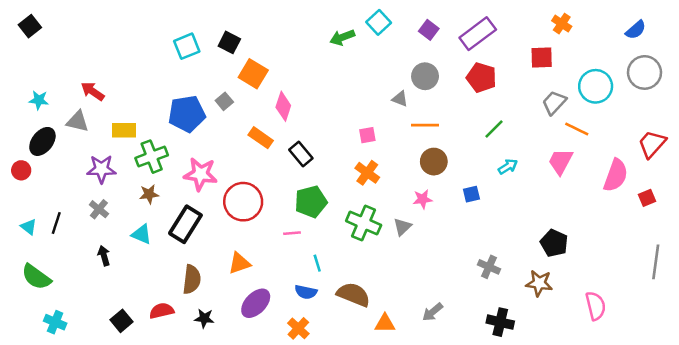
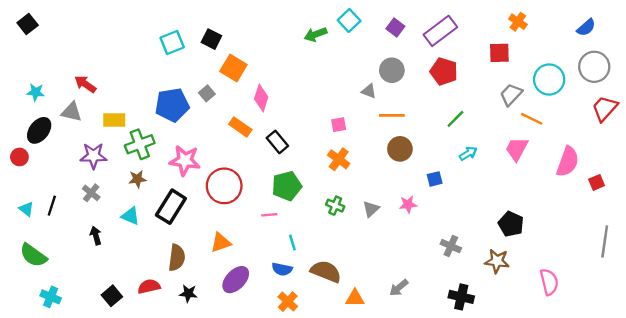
red trapezoid: (652, 144) -> (605, 108), moved
pink star: (423, 199) -> (408, 204), moved
green cross: (364, 223) -> (335, 206), size x0.6
orange cross: (298, 328) -> (288, 302), moved

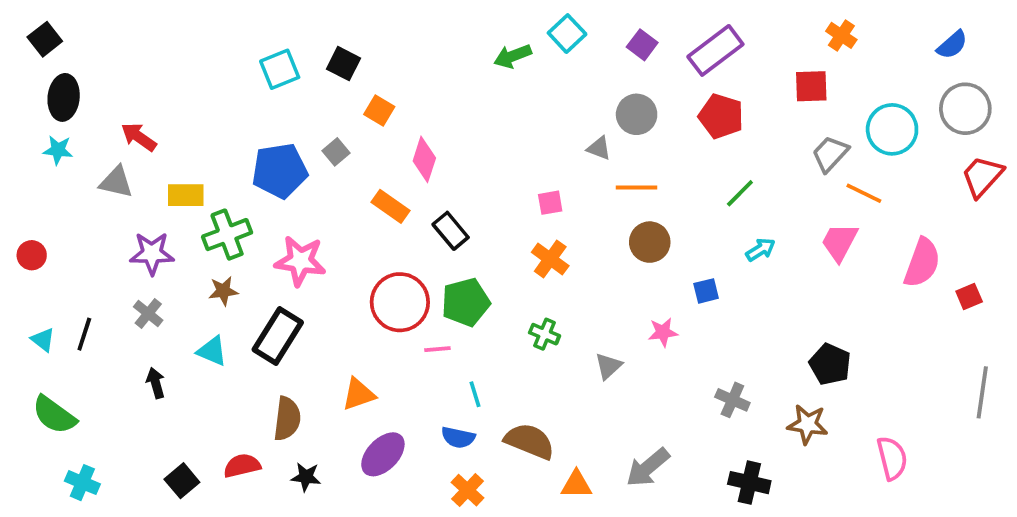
orange square: (233, 68) -> (379, 111), size x0.7
black ellipse: (39, 130) -> (64, 97), moved, turned -32
red circle: (224, 186) -> (400, 302), moved
gray triangle: (371, 209) -> (608, 366), moved
gray arrow: (399, 288) -> (648, 468), size x1.4

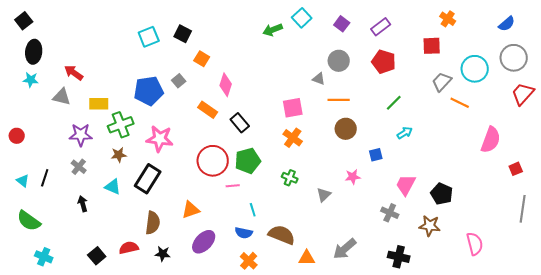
purple rectangle: (715, 50) -> (381, 27), size x0.7
pink square: (550, 203) -> (293, 108), size x1.5
pink trapezoid: (839, 242) -> (406, 185), moved
red square: (969, 297) -> (516, 169), moved

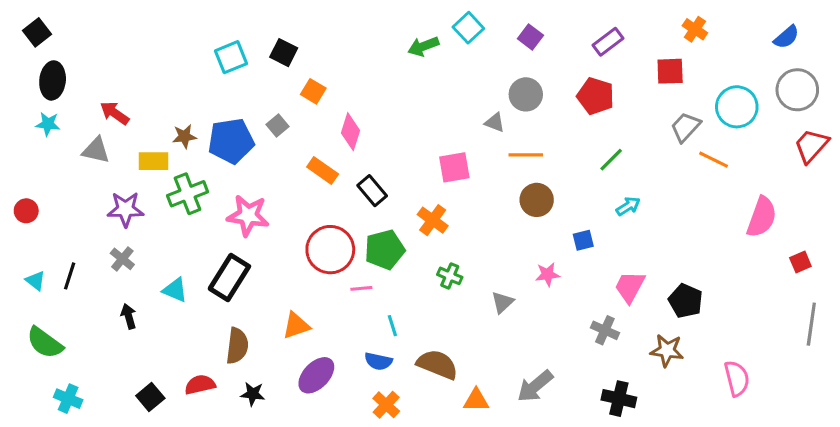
purple rectangle: (381, 27) -> (608, 42), moved
orange cross: (293, 138) -> (433, 220), moved
brown star: (119, 155) -> (184, 136), moved

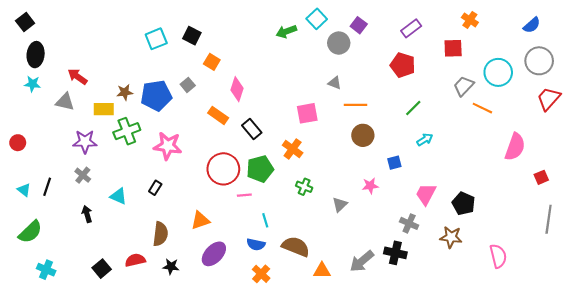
gray circle: (526, 94) -> (339, 43), moved
black rectangle: (229, 278) -> (155, 188), size x0.5
green semicircle: (45, 343) -> (30, 232), turned -80
black cross: (619, 399) -> (395, 253), moved

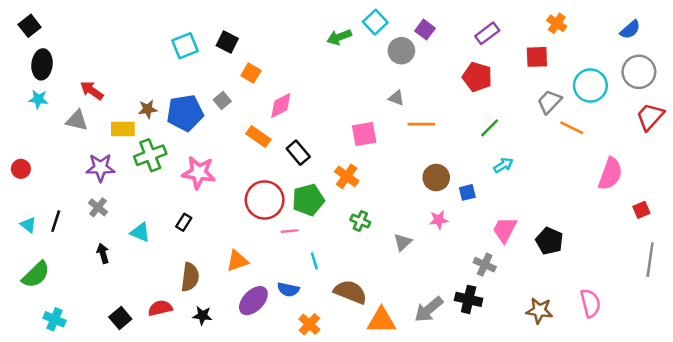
pink diamond: (237, 89) -> (281, 105), turned 45
brown circle: (363, 135) -> (436, 178), moved
brown star: (451, 237) -> (539, 311), moved
blue semicircle: (256, 244) -> (288, 289), moved
orange triangle: (322, 271) -> (381, 321), size x1.4

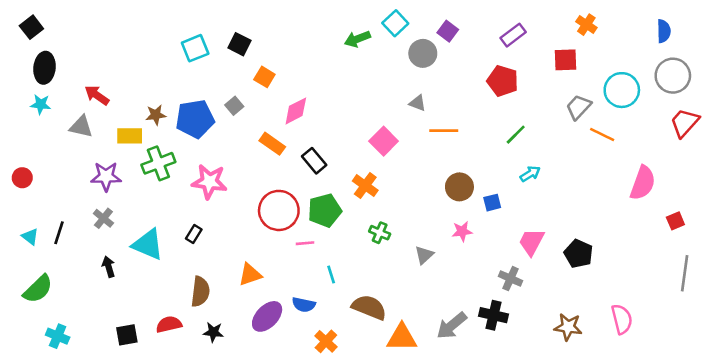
blue semicircle: (630, 30) -> (664, 31), turned -50
pink square: (364, 134) -> (384, 141), turned -35
cyan triangle: (140, 232) -> (148, 244), size x1.5
black square: (120, 318) -> (127, 335), turned 30

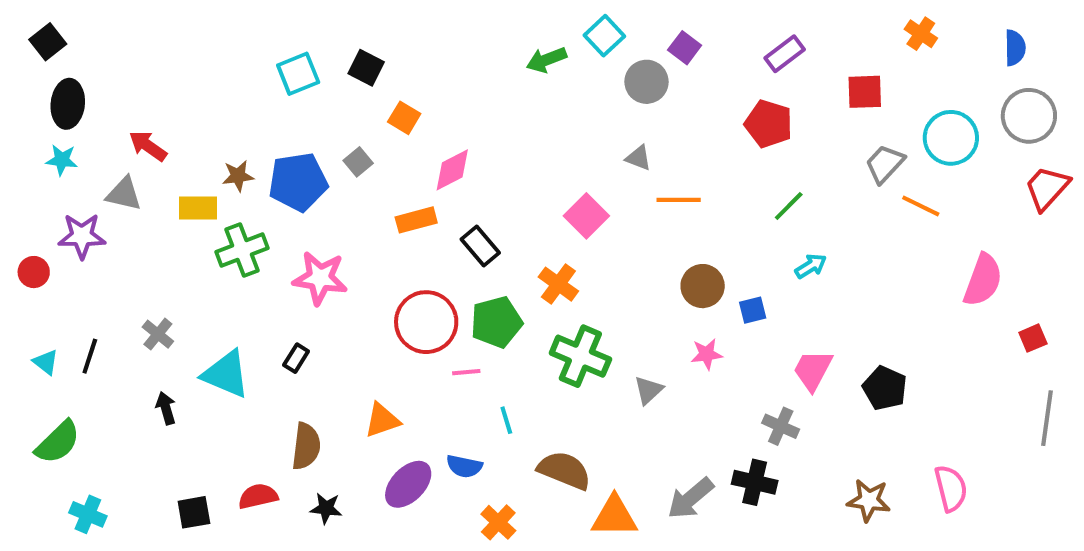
orange cross: (586, 25) -> (921, 34), moved
orange rectangle: (272, 144) -> (416, 220), turned -50
purple star: (106, 176) -> (82, 236), moved
green cross: (380, 233) -> (580, 356), size x1.8

